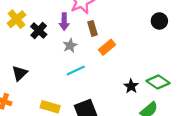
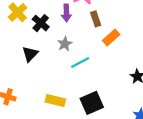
gray star: (70, 46) -> (65, 44), moved
black triangle: (20, 73) -> (30, 54), moved

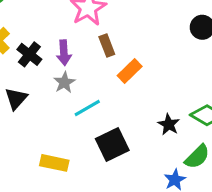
purple arrow: (66, 13) -> (64, 53), moved
black square: (92, 103) -> (112, 145), moved

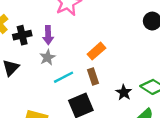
brown rectangle: (107, 45) -> (93, 76), moved
black cross: (29, 54) -> (22, 35), turned 36

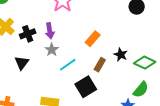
brown rectangle: (93, 76) -> (100, 65), moved, turned 56
black star: (124, 92) -> (121, 55), moved

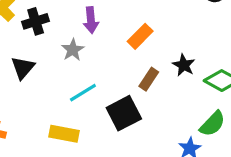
purple arrow: (50, 31) -> (91, 20), moved
cyan line: (68, 65) -> (83, 93), moved

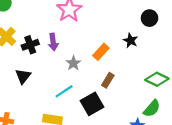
purple arrow: (91, 20) -> (53, 42), moved
gray star: (73, 50) -> (73, 63), moved
black star: (184, 65) -> (131, 41), moved

